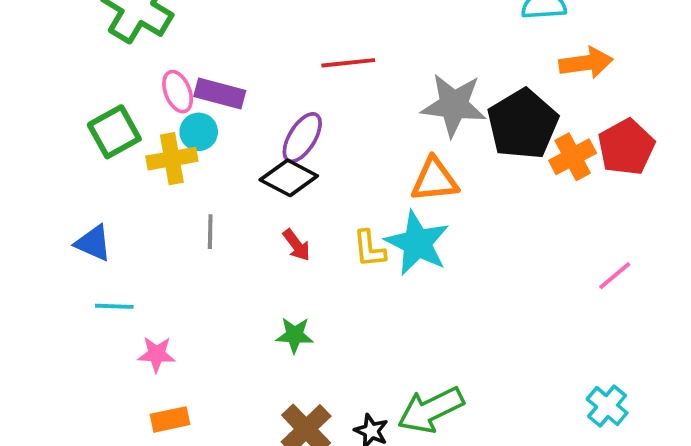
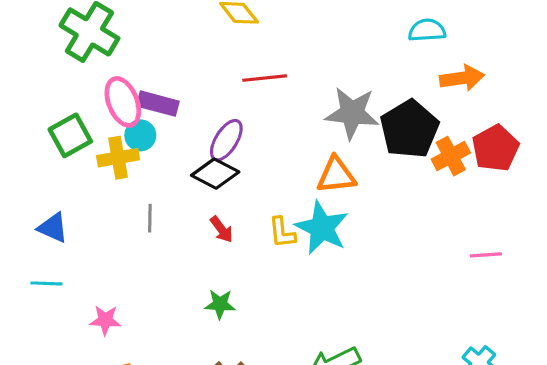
pink ellipse: (178, 92) -> (123, 102), size x1.4
pink line: (615, 276) -> (486, 255), turned 36
cyan line: (114, 306) -> (46, 283), moved

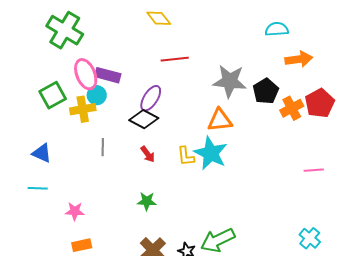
black pentagon: (409, 129) -> (266, 91), size x0.7

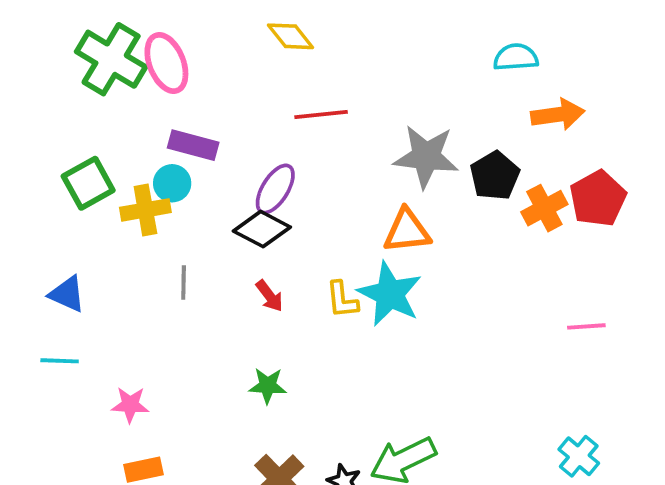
pink ellipse: (86, 74) -> (166, 63), moved

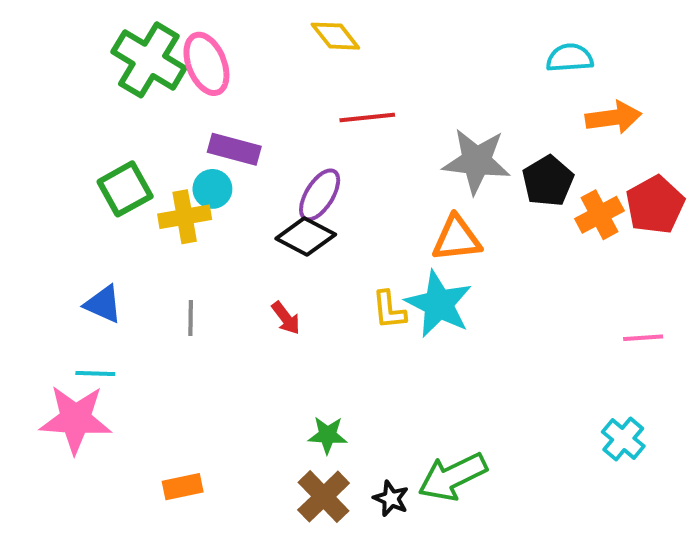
gray line: (184, 283) -> (191, 318), moved
red arrow: (270, 296) -> (286, 318), moved
green star: (268, 386) -> (328, 435), moved
pink star: (130, 405) -> (75, 419), moved, size x1.8
cyan cross: (579, 456) -> (623, 439), moved

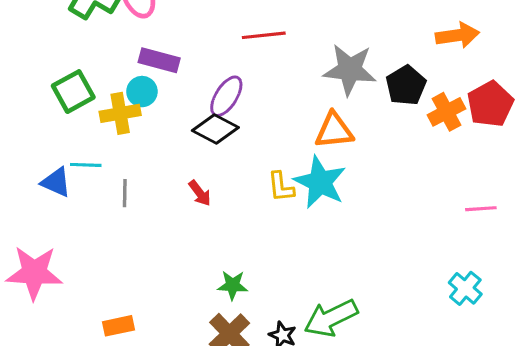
cyan line: (95, 374) -> (86, 165), moved

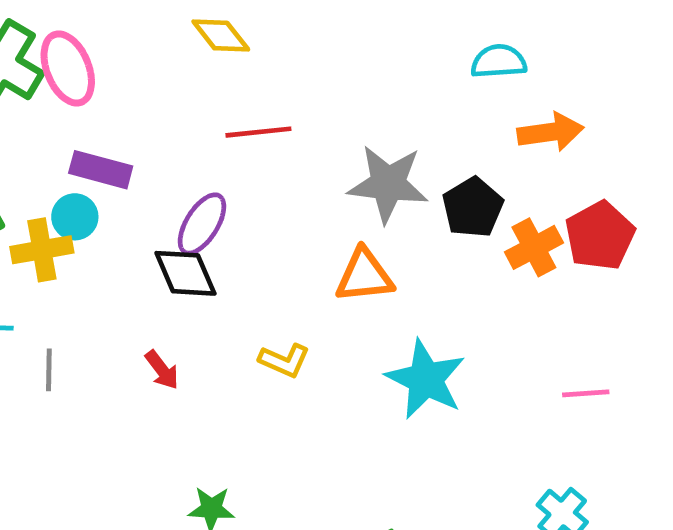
black diamond: (215, 129) -> (185, 273), turned 39
cyan star: (320, 182) -> (426, 379), moved
yellow L-shape: (281, 187) -> (284, 360), turned -60

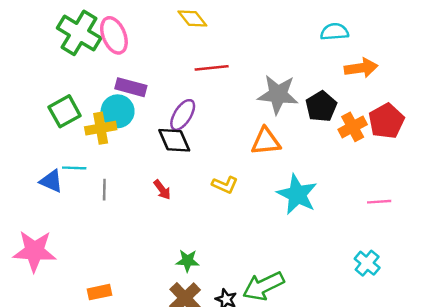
cyan circle: (75, 217) -> (118, 111), size x1.4

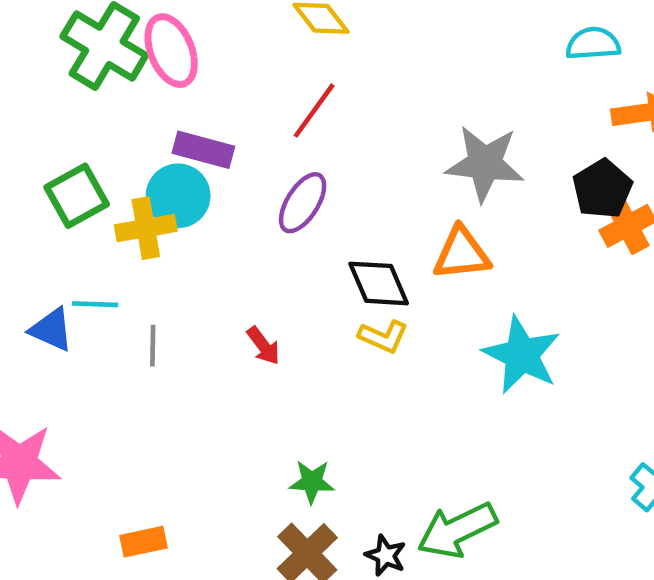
red line: (212, 68) -> (314, 111), moved, turned -48
black pentagon: (321, 106) -> (602, 189), moved
black diamond: (174, 140) -> (379, 283), moved

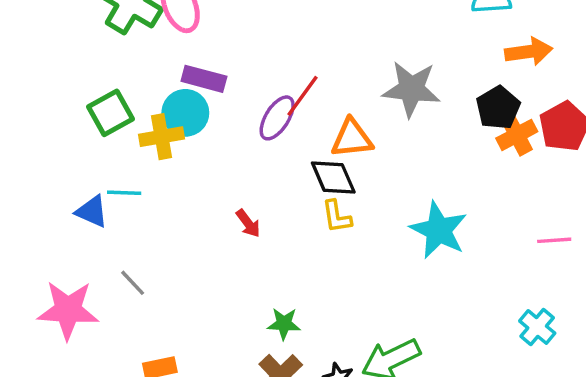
red line: (314, 111) -> (303, 96), moved
orange triangle: (462, 253) -> (352, 138), moved
yellow L-shape: (383, 336) -> (337, 217), turned 57
gray line: (153, 346) -> (133, 283), moved, turned -44

